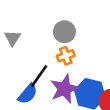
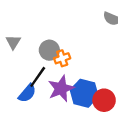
gray circle: (64, 32) -> (49, 50), moved

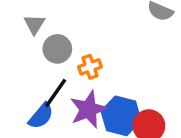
gray triangle: (13, 42) -> (34, 24), moved
gray circle: (49, 50) -> (57, 49), moved

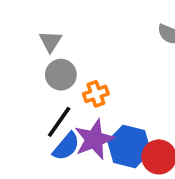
gray triangle: (34, 24) -> (50, 41), moved
blue semicircle: (41, 116) -> (66, 146), moved

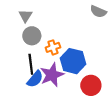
black line: (59, 122) -> (31, 64), turned -42
blue hexagon: (129, 146) -> (73, 61), moved

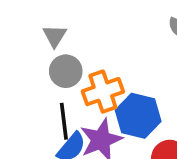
orange cross: (53, 47) -> (103, 92), size x1.5

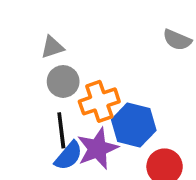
gray triangle: (55, 36) -> (52, 47), turned 40

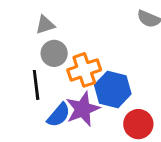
black line: (61, 130) -> (36, 85), moved

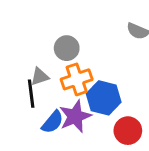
gray triangle: (45, 25) -> (40, 77), moved
gray circle: (54, 53) -> (67, 48), moved

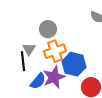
gray triangle: (40, 77) -> (29, 49), turned -40

